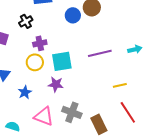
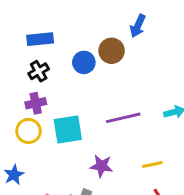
black cross: (26, 21) -> (39, 71), moved
purple star: (56, 84) -> (101, 166), moved

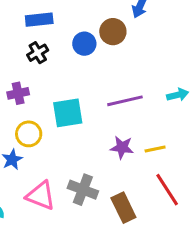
purple cross: (36, 103) -> (18, 93), moved
yellow circle: (28, 131) -> (29, 134), moved
purple star: (101, 166) -> (122, 147), moved

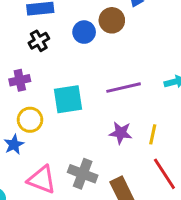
yellow line: (155, 149) -> (153, 134), turned -66

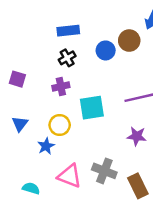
purple cross: (20, 80) -> (61, 86), moved

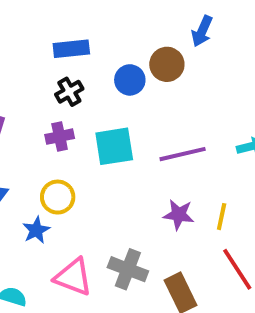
cyan square: (92, 108) -> (114, 146), moved

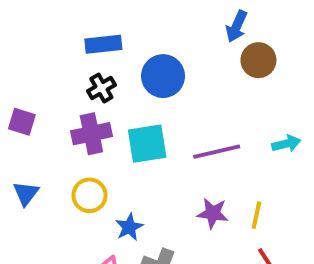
brown circle: (167, 64) -> (258, 60), moved
blue circle: (130, 80) -> (163, 76), size x1.4
purple cross: (60, 137) -> (91, 134), size x1.4
blue star: (36, 230) -> (129, 227), moved

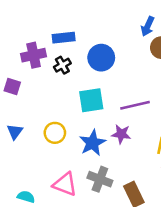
purple cross: (91, 134) -> (34, 55), moved
purple star: (213, 213) -> (121, 134), moved
blue star: (129, 227) -> (92, 143), moved, size x1.5

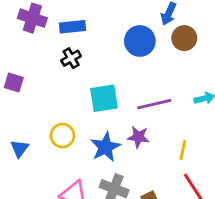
purple cross: (34, 55) -> (32, 18), moved, turned 30
blue circle: (101, 58) -> (140, 41), moved
blue triangle: (15, 132) -> (19, 148), moved

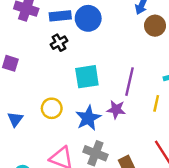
blue circle: (140, 41) -> (88, 18), moved
purple line: (154, 104) -> (129, 82), turned -64
yellow line: (183, 150) -> (156, 103), moved

